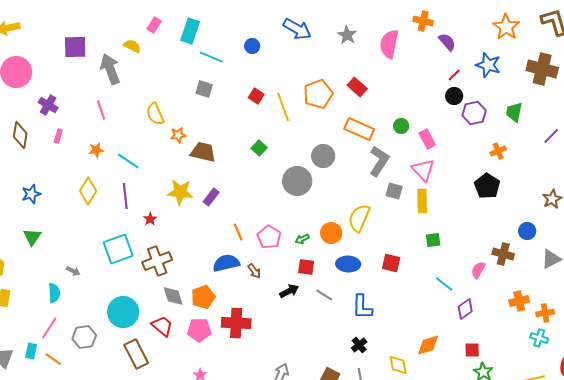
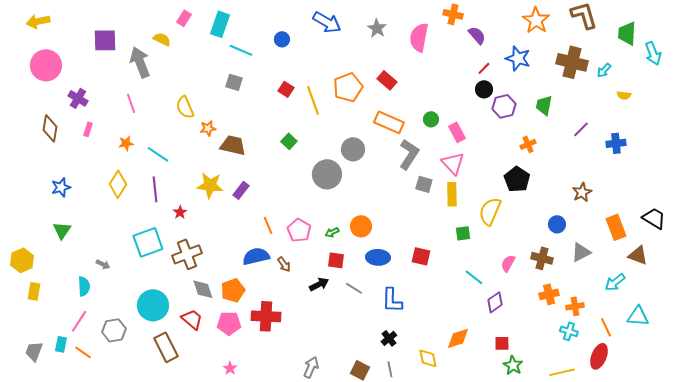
yellow semicircle: (359, 218) -> (490, 211), moved
brown cross: (503, 254) -> (542, 258), moved

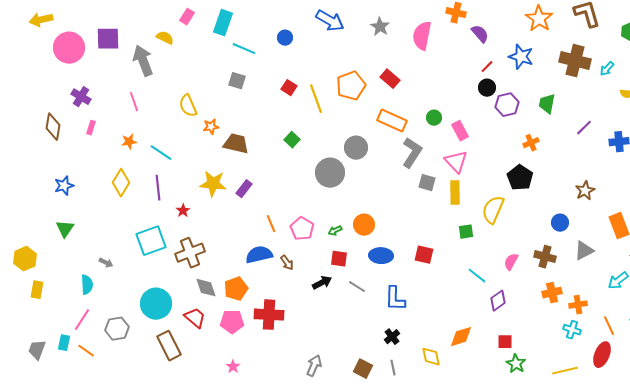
pink circle: (46, 65) -> (69, 48), moved

